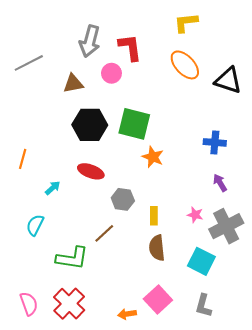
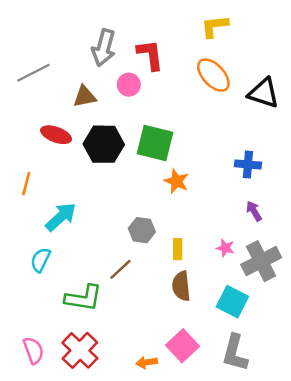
red ellipse: (91, 171) -> (56, 135), moved
cyan arrow: (53, 188) -> (61, 217), size x1.8
gray L-shape: (203, 306) -> (235, 353), size x1.4

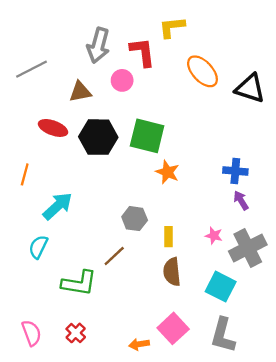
yellow L-shape: (215, 26) -> (172, 27), moved
blue cross: (248, 164) -> (235, 171), moved
red cross: (80, 350) -> (76, 333), size x0.6

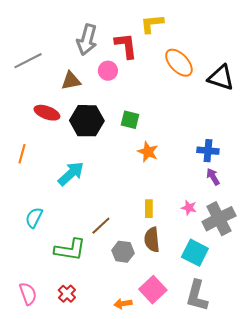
green square: (147, 136) -> (130, 120), size x0.6
cyan arrow: (58, 206) -> (71, 174), moved
gray hexagon: (135, 219) -> (123, 252), moved

